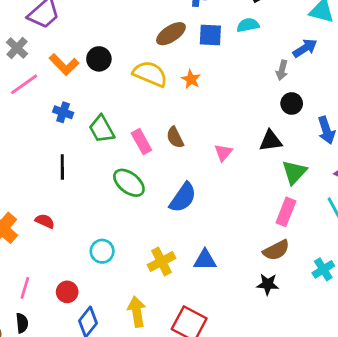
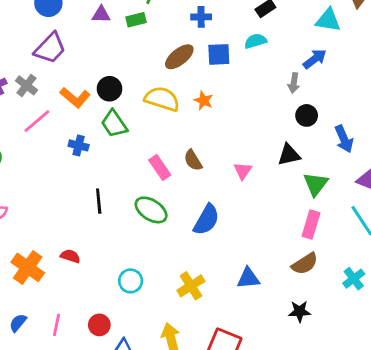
green trapezoid: (102, 129) -> (114, 124), moved
black line: (62, 167) -> (99, 201), moved
blue triangle: (205, 260) -> (248, 278), moved
black star: (268, 284) -> (300, 311), moved

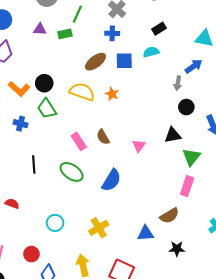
brown semicircle: (305, 264) -> (169, 216), moved
blue triangle: (248, 278) -> (146, 233), moved

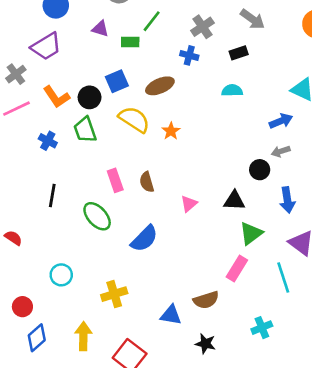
black rectangle: (159, 29) -> (239, 53), moved
blue square: (124, 61) -> (117, 81), moved, turned -36
gray arrow: (178, 83) -> (281, 151), moved, turned 48

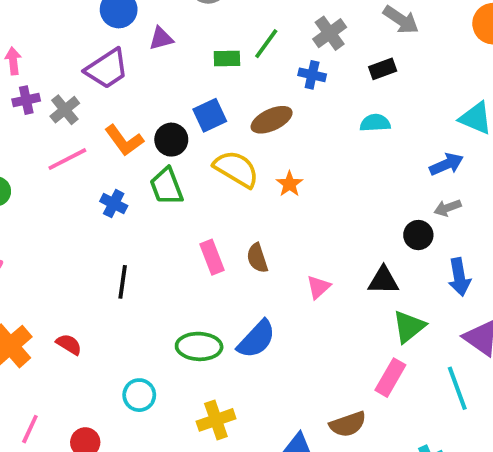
green line: (152, 21) -> (266, 44), moved
purple triangle: (100, 29) -> (161, 38), moved, turned -30
green ellipse: (97, 216) -> (199, 346), moved, turned -44

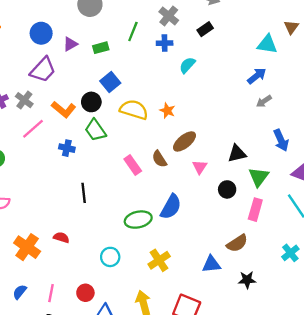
green rectangle: (227, 58) -> (101, 48), moved
brown ellipse: (272, 120) -> (185, 141), moved
cyan semicircle: (375, 123) -> (187, 65), moved, turned -30
black circle: (418, 235) -> (227, 189), moved

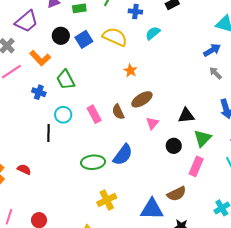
gray arrow: (264, 101) -> (215, 73), turned 72
black circle: (91, 102) -> (61, 36), moved
yellow semicircle: (134, 110) -> (115, 37), moved
cyan circle: (110, 257) -> (63, 115), moved
blue triangle: (211, 264) -> (152, 209), size x1.4

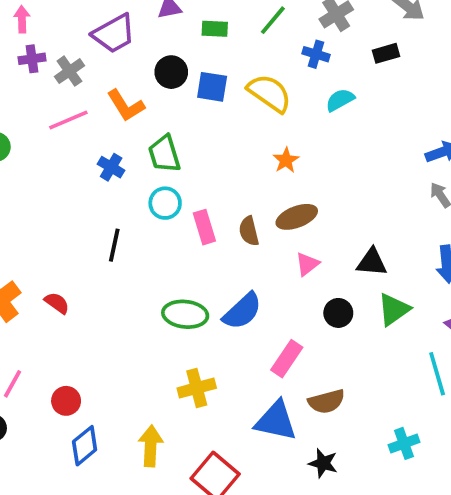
blue square: (84, 39) -> (212, 87), turned 30
cyan circle: (63, 115) -> (165, 203), moved
pink rectangle: (196, 166) -> (287, 359), moved

